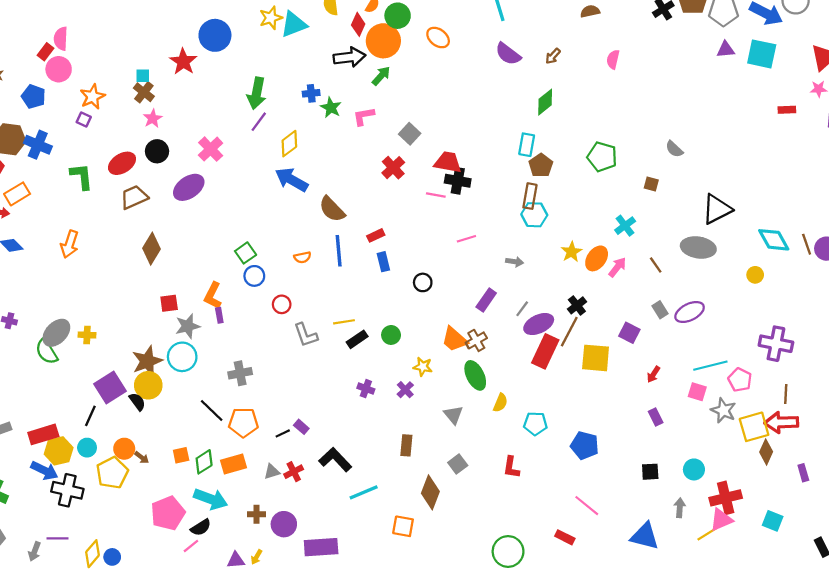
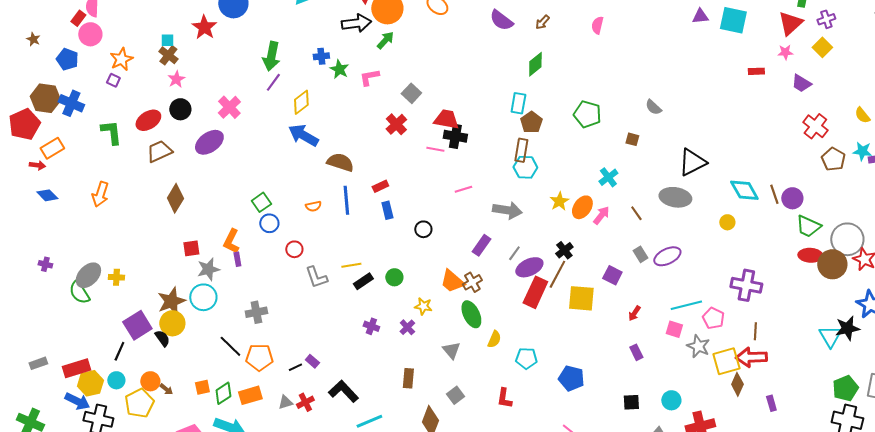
brown semicircle: (332, 209) -> (340, 162), turned 152
gray arrow: (515, 262) -> (507, 210), size x1.8

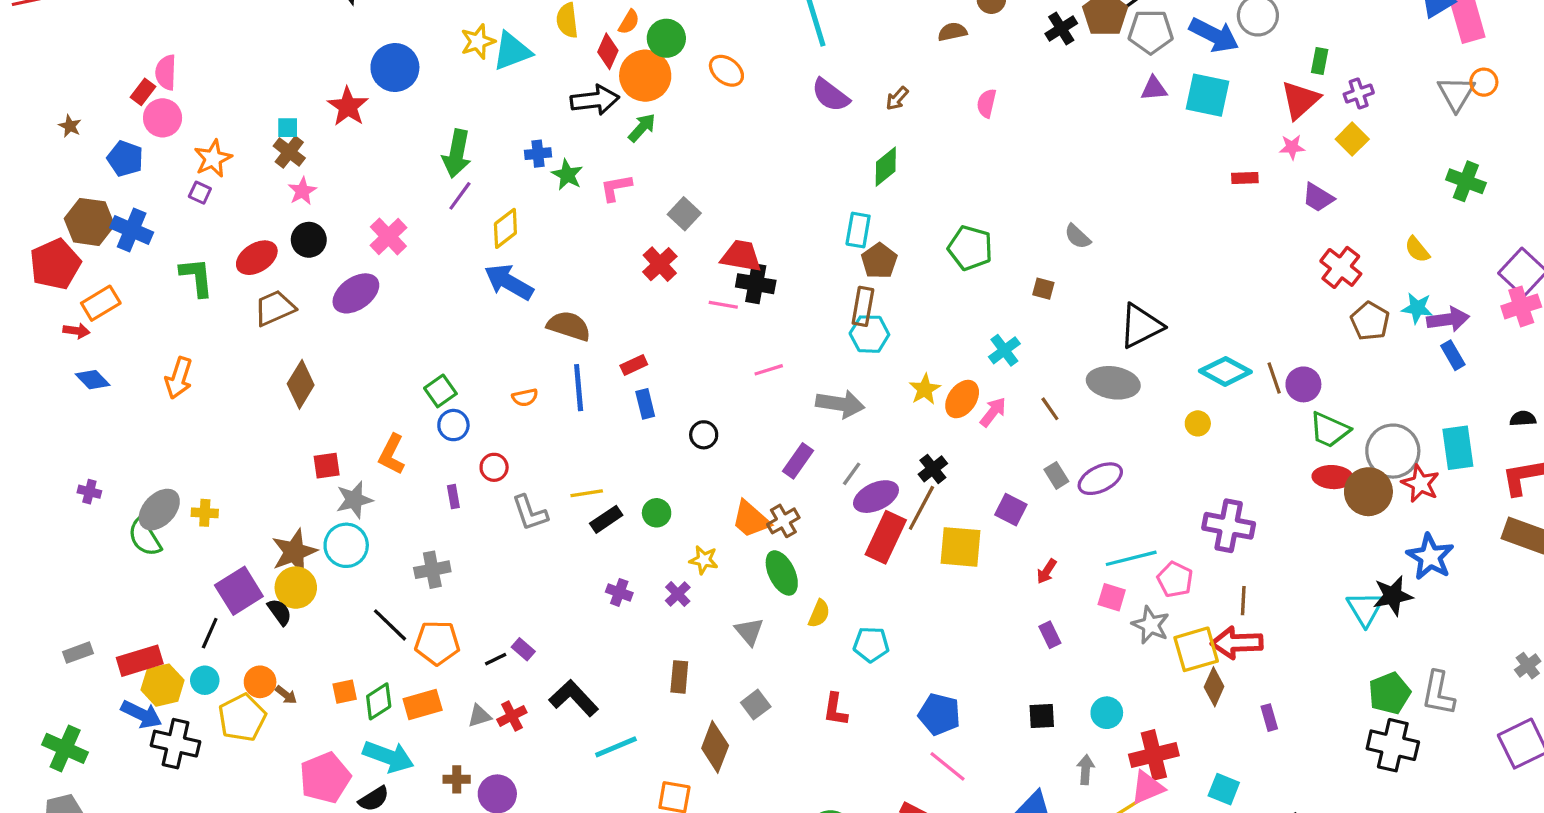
cyan diamond: (744, 190) -> (1225, 371), turned -32
purple rectangle: (237, 259) -> (453, 497), moved
blue pentagon: (571, 378) -> (939, 714), moved

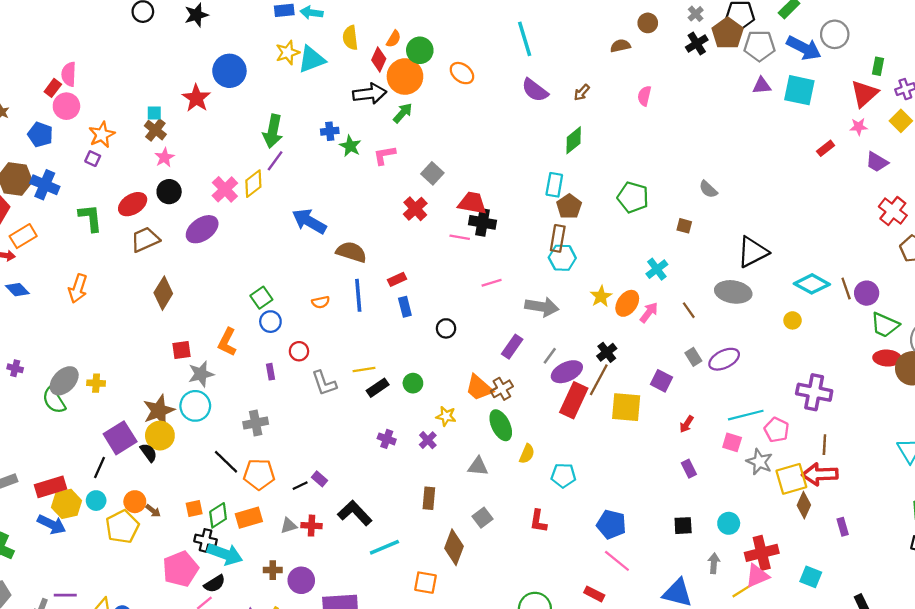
red rectangle: (1245, 178) -> (826, 148), turned -36
yellow diamond: (505, 228) -> (253, 184), moved
gray triangle: (749, 631) -> (478, 466), turned -45
red cross: (512, 716) -> (312, 526), turned 30
black cross: (176, 744) -> (206, 540), moved, size x0.7

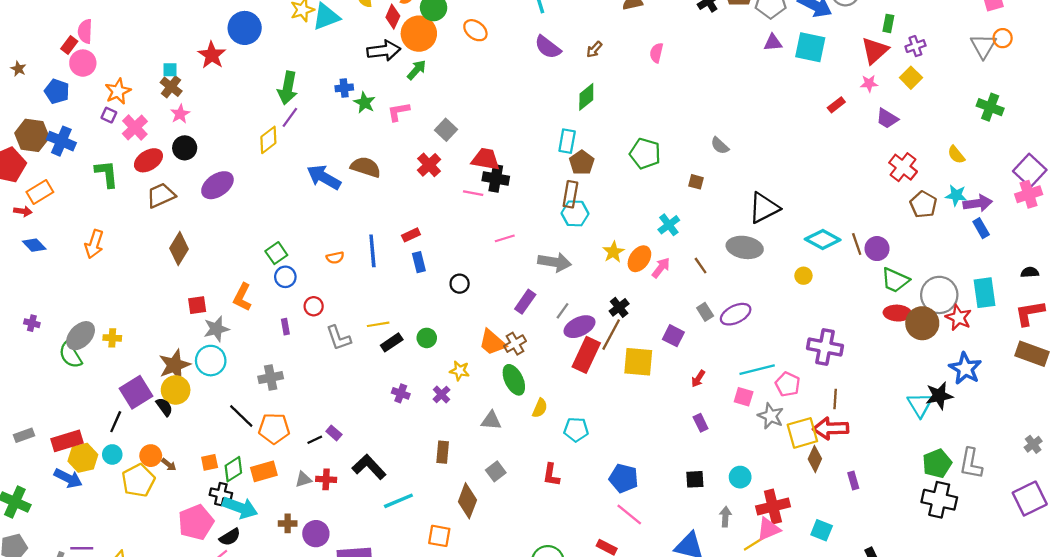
pink cross: (225, 189) -> (135, 128), moved
brown semicircle: (351, 252) -> (366, 167), moved

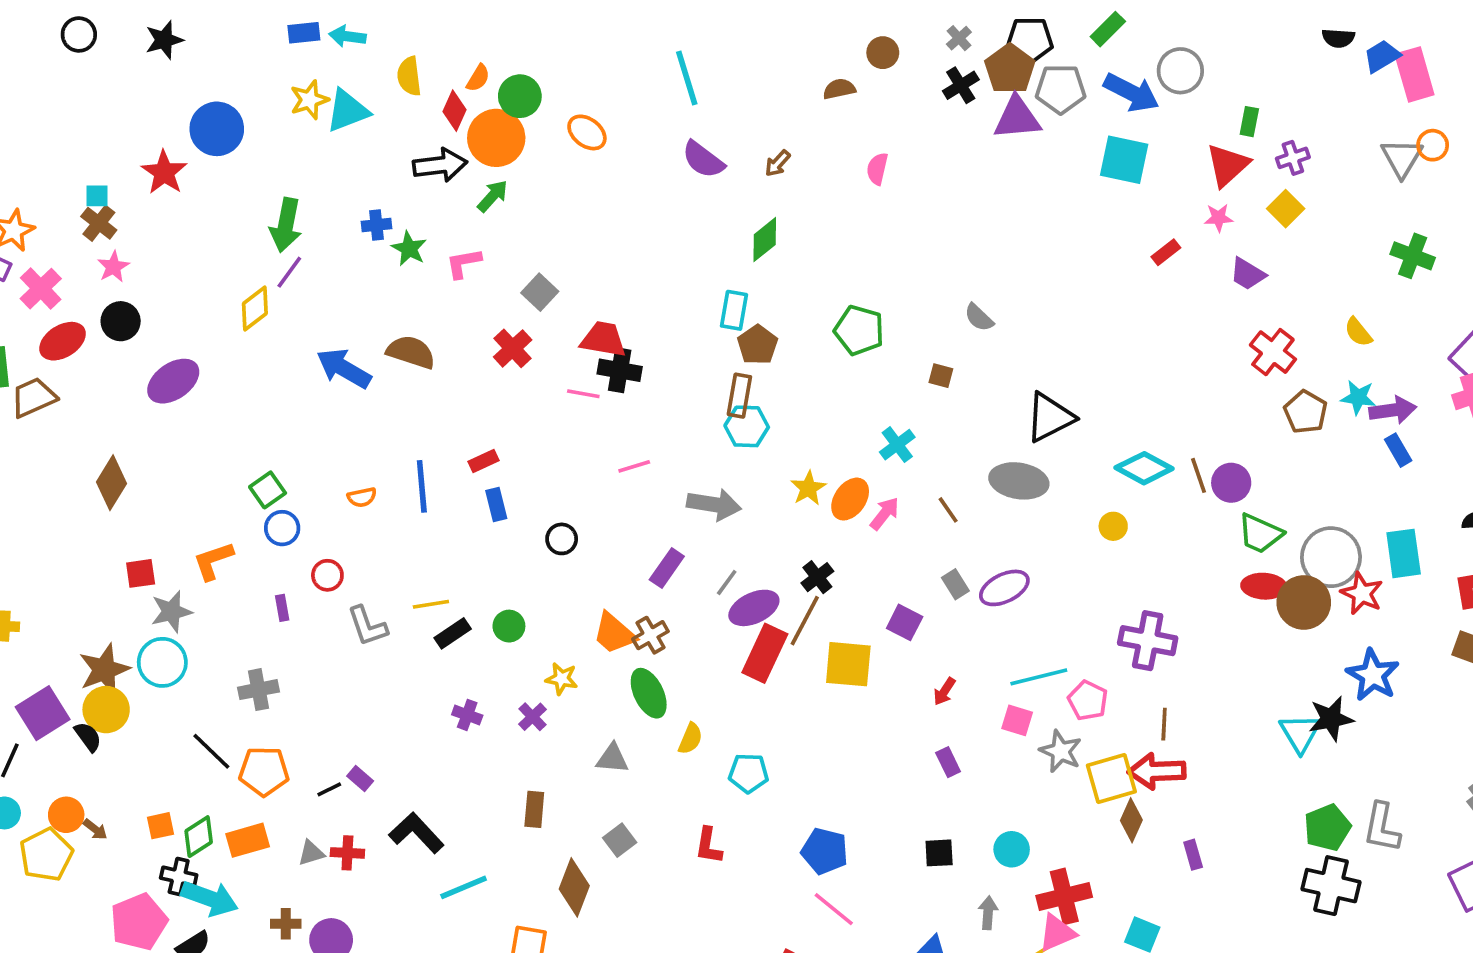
purple triangle: (773, 43) -> (1017, 118), moved, size x1.6
brown trapezoid: (161, 195) -> (33, 397), moved
orange L-shape: (242, 297) -> (213, 561), turned 44

